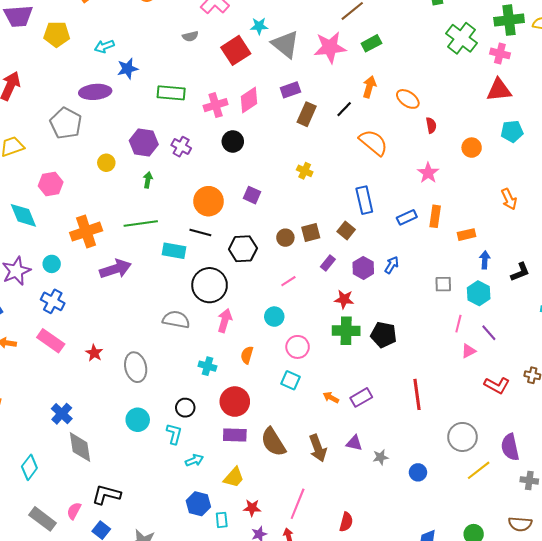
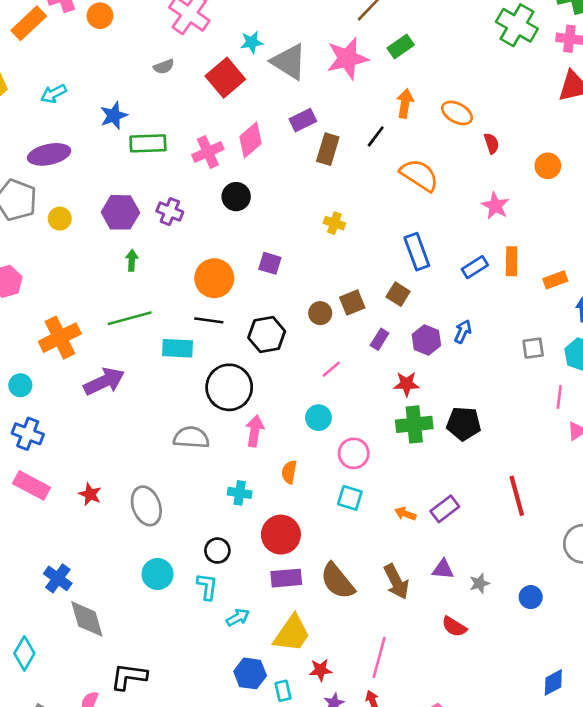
blue star: (128, 69) -> (114, 116), moved
yellow circle: (106, 163) -> (60, 219), moved
yellow trapezoid: (234, 477) -> (292, 633), size x1.4
red semicircle: (346, 522) -> (454, 627), moved, turned 114

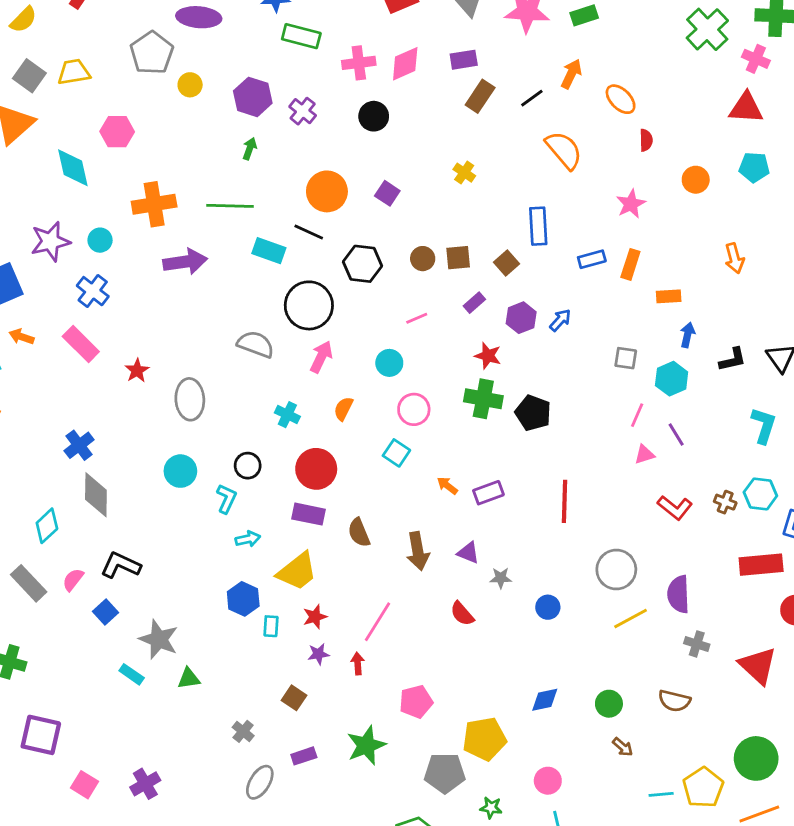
brown semicircle: (337, 581) -> (359, 533), size x0.7
cyan diamond: (24, 653) -> (47, 526), moved
red star: (321, 670) -> (315, 617), turned -30

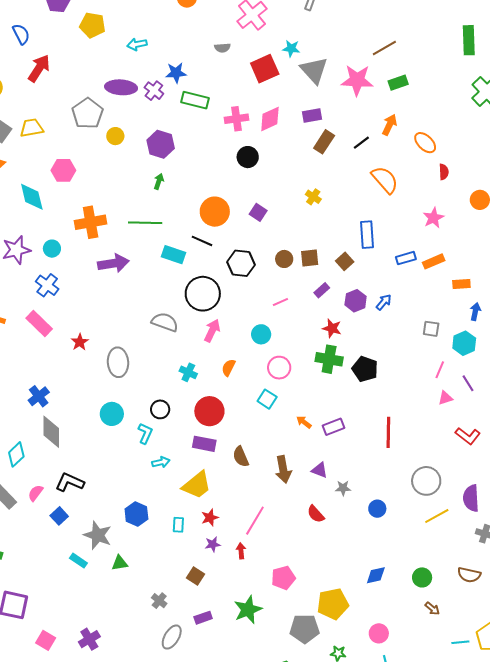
purple cross: (303, 111) -> (154, 91), moved
orange rectangle: (630, 264) -> (434, 261), turned 50
blue hexagon: (243, 599) -> (136, 514), moved

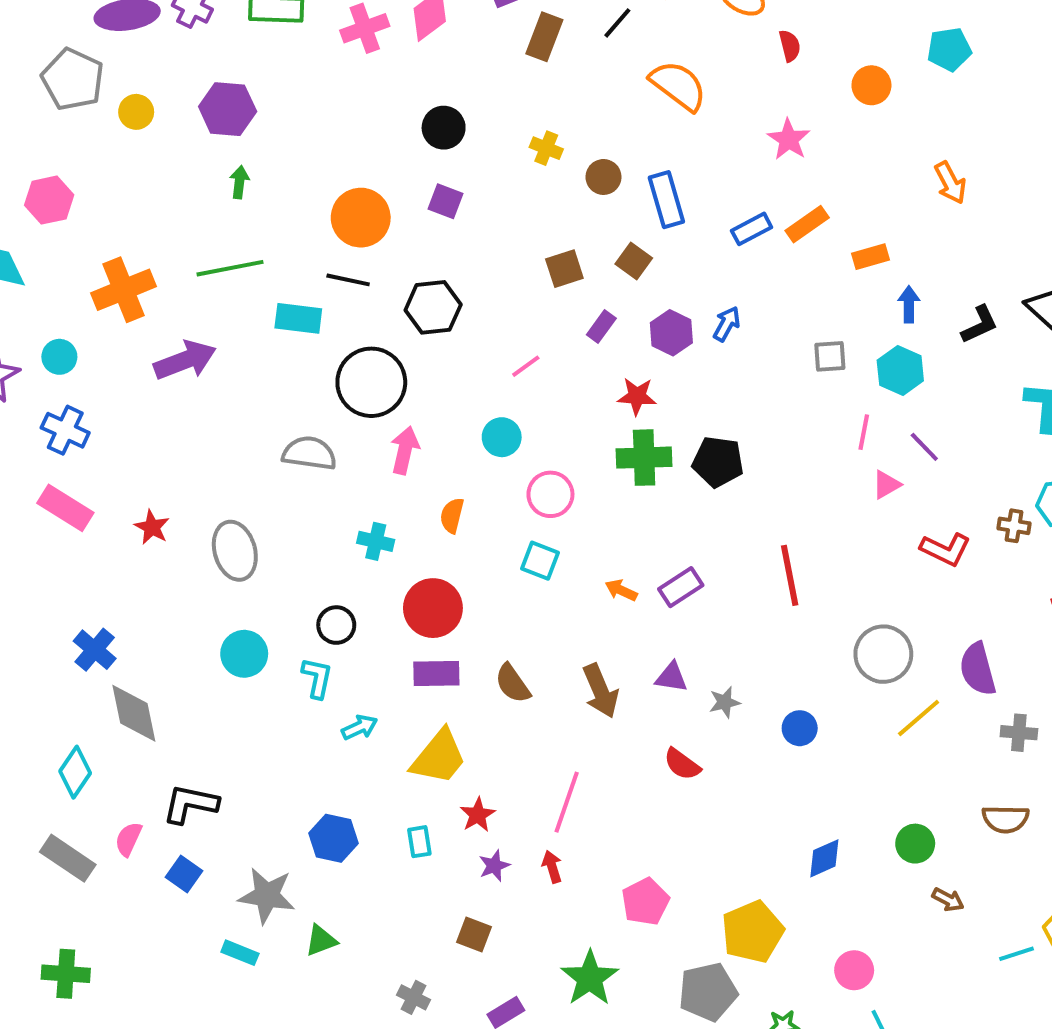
black circle: (248, 157) -> (444, 128), moved
brown circle: (284, 259) -> (603, 177), moved

